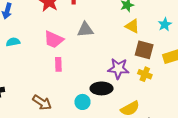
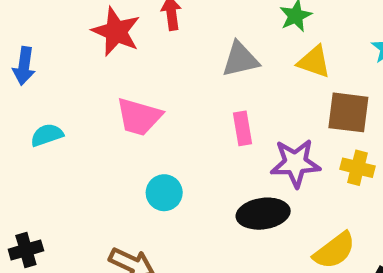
gray triangle: (85, 30) -> (240, 59), moved
pink rectangle: (58, 64) -> (243, 128), moved
cyan circle: (82, 102) -> (164, 193), moved

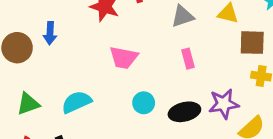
cyan semicircle: (47, 135) -> (76, 102), moved, size x1.5
purple star: (295, 163) -> (224, 104), moved
black ellipse: (263, 214) -> (184, 112), moved

